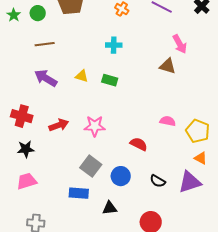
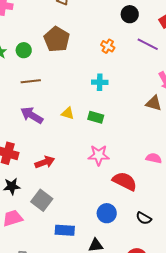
pink star: (95, 126) -> (99, 155), moved
red semicircle: (139, 144) -> (125, 181), size x1.4
gray square: (91, 166) -> (42, 200), moved

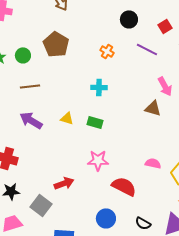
red arrow: (45, 162) -> (64, 183), moved

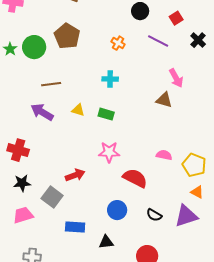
green circle: (23, 55) -> (34, 47), size x1.5
brown line: (30, 86) -> (51, 84), moved

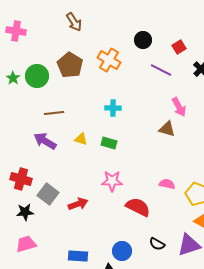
orange cross: (118, 43) -> (109, 60), moved, size x1.6
gray square: (52, 197) -> (48, 194), moved
blue circle: (117, 210) -> (122, 251), moved

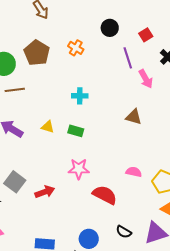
orange cross: (109, 60) -> (76, 48), size x0.7
purple line: (161, 70) -> (128, 58), turned 45
pink arrow: (179, 107) -> (146, 79), moved
brown line: (54, 113) -> (15, 90), moved

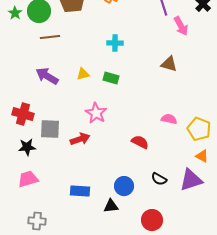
yellow triangle: (48, 127) -> (83, 74), turned -32
pink star: (79, 169) -> (96, 113), moved, turned 30
gray square: (15, 182) -> (50, 129), turned -35
red semicircle: (105, 195) -> (140, 142), size x0.7

